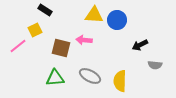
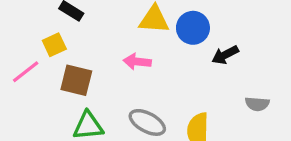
black arrow: (140, 45) -> (225, 55), moved
brown square: (61, 48) -> (76, 80), moved

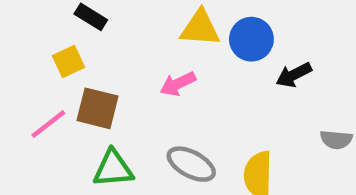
pink arrow: (137, 62) -> (178, 84), turned -32
pink line: (26, 72) -> (48, 124), moved

